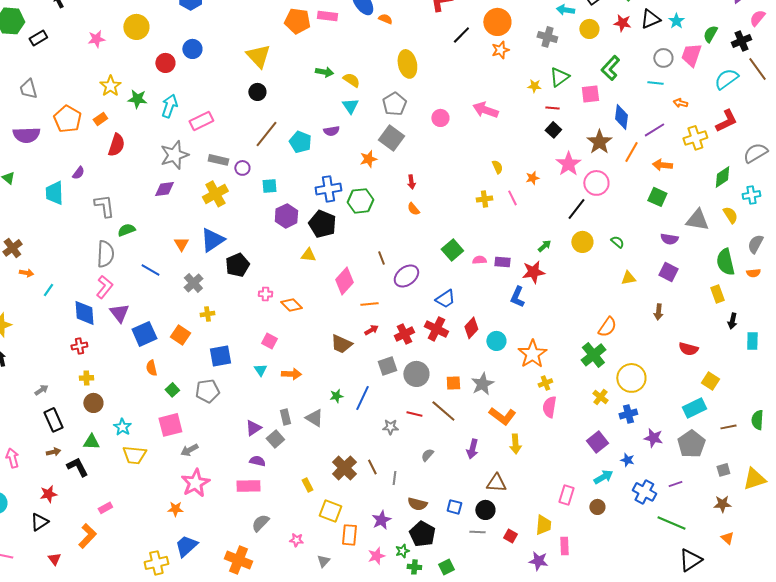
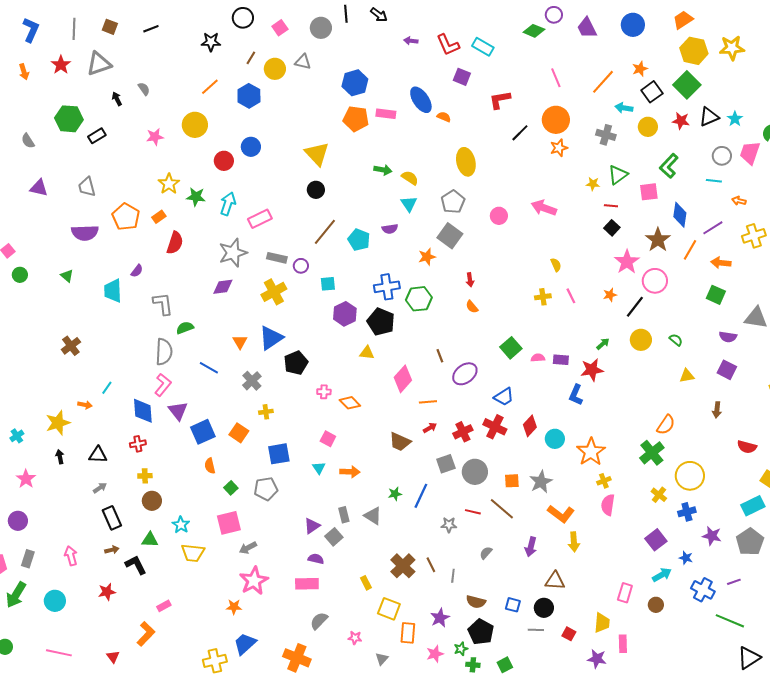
orange star: (532, 178) -> (610, 295), moved
orange arrow: (26, 273) -> (85, 405), moved
black triangle: (39, 522) -> (98, 455), moved, turned 36

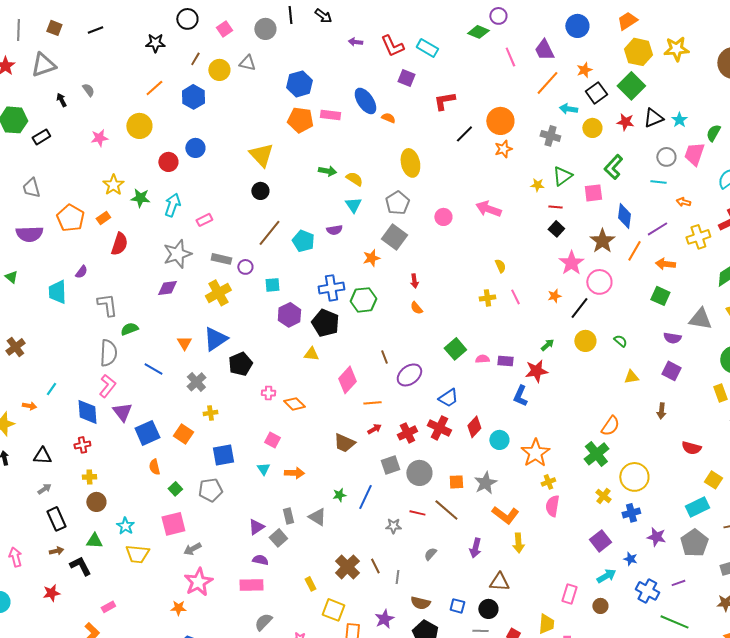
purple trapezoid: (587, 28) -> (544, 50), moved
pink line: (556, 78) -> (510, 57), moved
pink rectangle: (260, 219) -> (204, 220), size x0.7

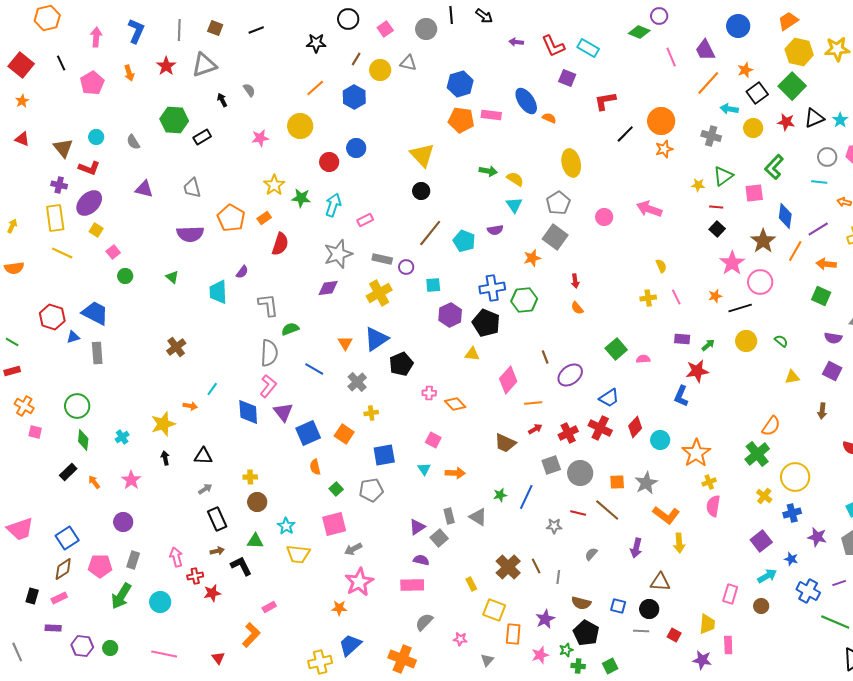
black line: (579, 308) -> (740, 308), turned 35
purple rectangle: (505, 361) -> (682, 339), moved
red cross: (82, 445) -> (195, 576), moved

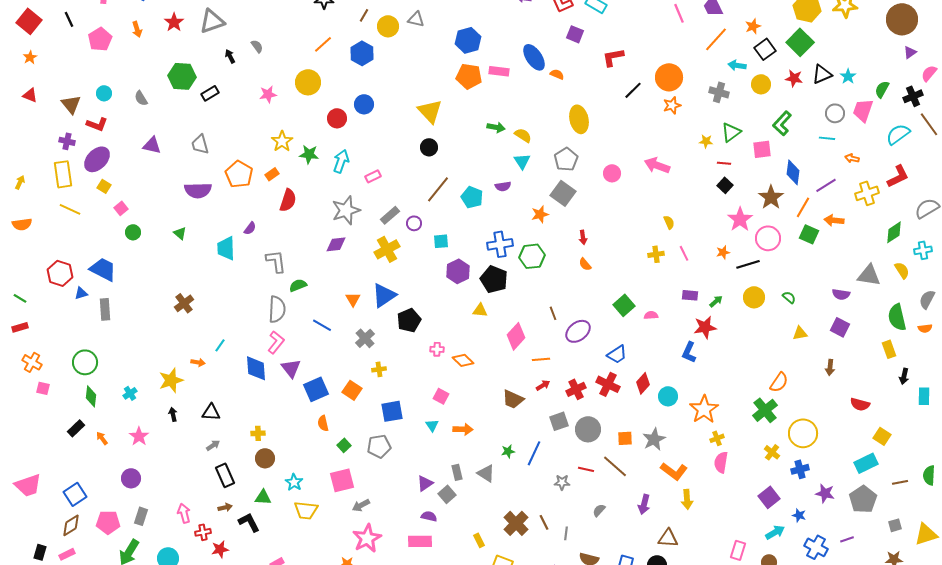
gray rectangle: (382, 259) -> (390, 215), turned -54
green square: (821, 296) -> (809, 234), moved

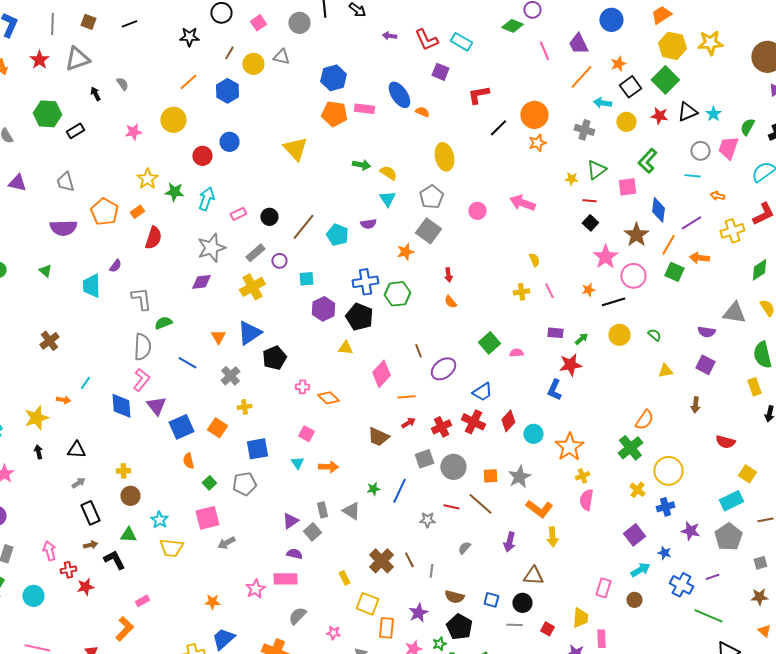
black circle: (429, 147) -> (269, 217), moved
pink star: (367, 538) -> (255, 589), moved, size x0.7

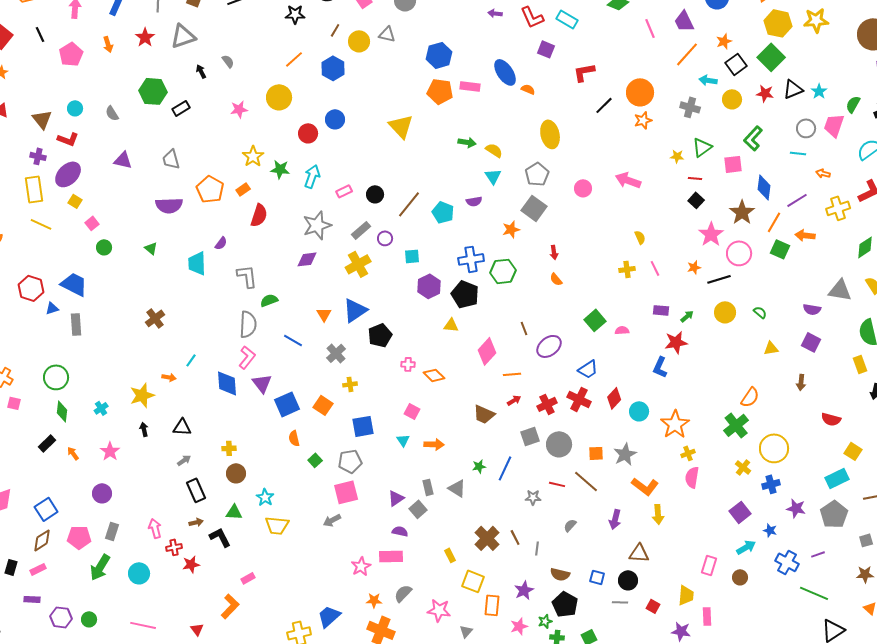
pink square: (207, 518) -> (346, 492), moved
orange star: (212, 602) -> (374, 600), moved
pink star: (333, 633) -> (439, 610), size x1.6

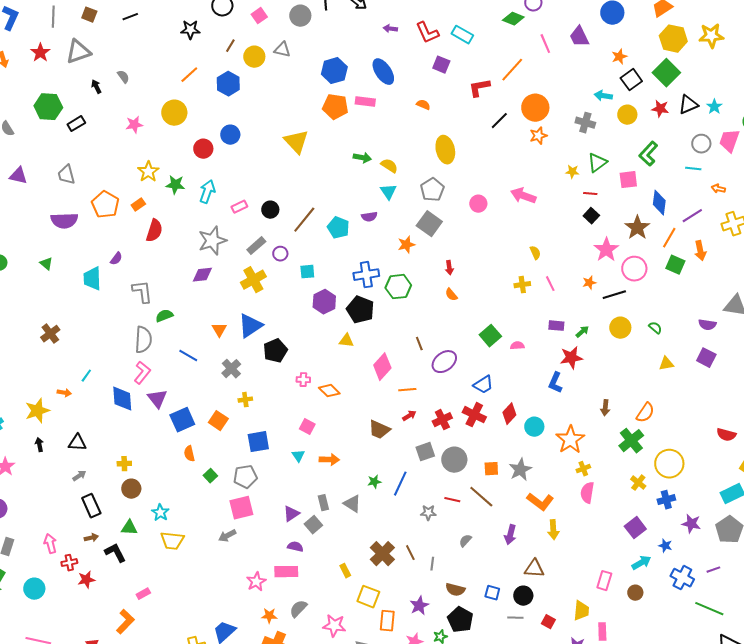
orange line: (687, 54) -> (512, 70), moved
blue ellipse: (505, 72) -> (383, 72), moved
orange arrow: (805, 235) -> (700, 251), turned -108
brown arrow: (801, 382) -> (605, 408), moved

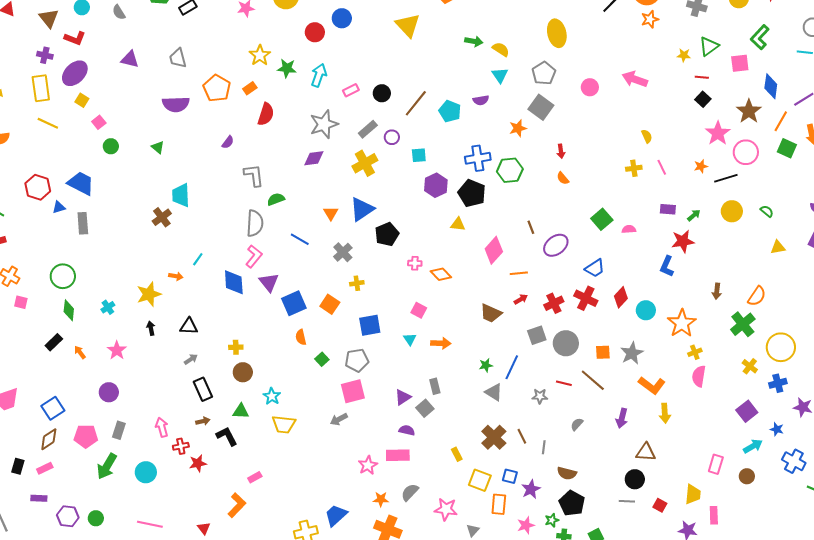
cyan trapezoid: (92, 279) -> (181, 195), moved
gray triangle: (352, 504) -> (494, 392), moved
blue square: (492, 593) -> (510, 476), moved

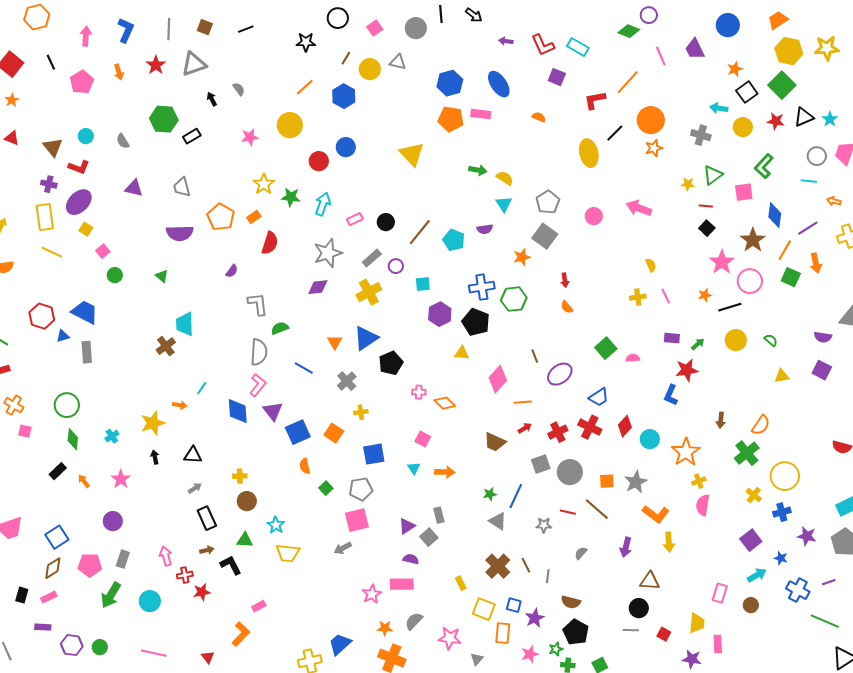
yellow ellipse: (557, 33) -> (589, 153), moved

